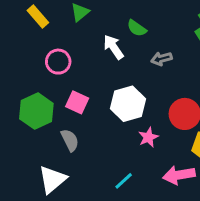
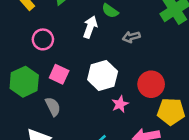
white arrow: (113, 47) -> (90, 27), turned 55

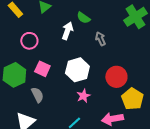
gray arrow: (131, 37) -> (100, 39), turned 80
pink star: (120, 104) -> (83, 96), moved
yellow pentagon: (171, 112) -> (132, 99), turned 30

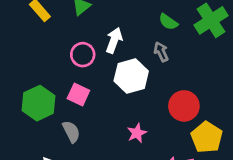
green semicircle: (83, 18) -> (168, 22), moved
pink circle: (29, 41) -> (83, 55), moved
white hexagon: (77, 70) -> (131, 76), moved

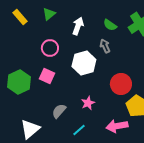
white arrow: (114, 40) -> (78, 26), moved
gray semicircle: (71, 132) -> (59, 111), moved, turned -112

